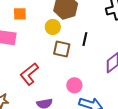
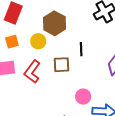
yellow circle: (53, 27) -> (38, 41), moved
red L-shape: (29, 74) -> (32, 72), moved

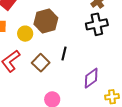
brown square: (61, 65) -> (41, 63), turned 30

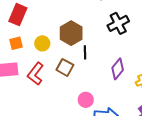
brown hexagon: (46, 21) -> (71, 33), moved
black cross: (97, 24) -> (118, 23), moved

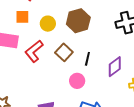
black line: (85, 52) -> (87, 59), moved
pink circle: (86, 100) -> (77, 81), moved

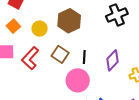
orange square: (22, 17) -> (13, 26), turned -32
pink circle: (77, 81) -> (78, 80), size x1.5

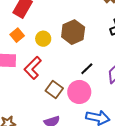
brown square: (60, 54) -> (54, 89), moved
black line: (84, 57) -> (87, 69), turned 40

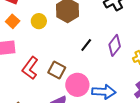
red L-shape: (33, 68) -> (30, 68), moved
pink circle: (79, 92) -> (77, 85), moved

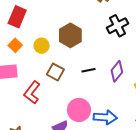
black line: (86, 45) -> (88, 70), turned 40
brown square: (57, 70) -> (55, 72), moved

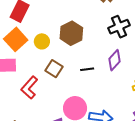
orange square: (15, 45) -> (16, 39), size x1.6
purple diamond: (117, 71) -> (115, 60), moved

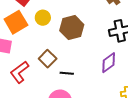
yellow circle: (42, 41) -> (43, 18), moved
black line: (87, 69) -> (67, 73), moved

